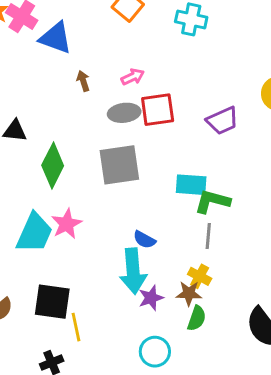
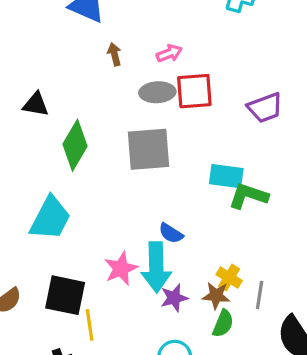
pink star: (67, 224) -> (121, 269), moved
gray line: (208, 236) -> (260, 295), moved

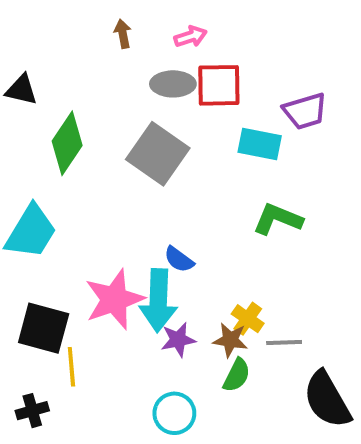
gray square: (149, 149) -> (158, 154), turned 36
cyan rectangle: (226, 176) -> (260, 144), moved
pink star: (121, 269) -> (114, 299), size x1.4
gray line: (260, 295) -> (284, 343), turned 76

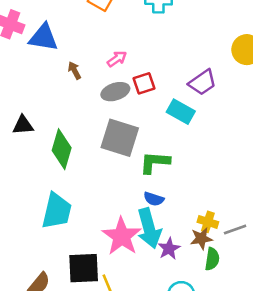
red square: (219, 85) -> (144, 83), size x0.7
cyan rectangle: (260, 144) -> (181, 112), turned 36
green L-shape: (278, 219) -> (155, 162), moved

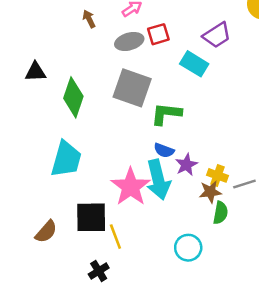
purple star: (169, 249) -> (186, 165), moved

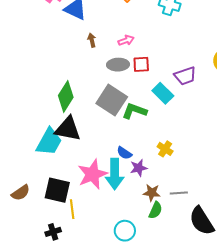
black triangle: (35, 72) -> (68, 129), moved, size x1.6
green L-shape: (166, 114) -> (134, 111), moved
yellow cross: (217, 175) -> (165, 149), moved

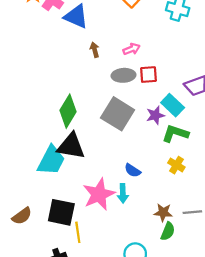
green L-shape: (134, 111) -> (175, 134), moved
purple star: (139, 168) -> (155, 115), moved
cyan arrow: (115, 174) -> (123, 193), size x0.6

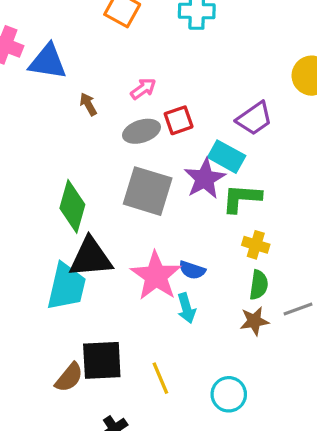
purple star: (155, 115) -> (205, 179), size x1.4
pink star: (99, 194) -> (156, 276), moved
brown semicircle: (22, 216) -> (69, 377), moved
green semicircle: (168, 231) -> (259, 285), moved
yellow line: (78, 232) -> (160, 378), moved

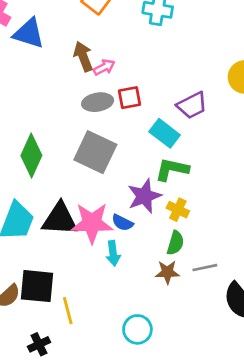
brown arrow: (88, 104) -> (83, 56), moved, size x1.5
purple star: (205, 179) -> (144, 196), moved
black triangle: (91, 257) -> (60, 219), moved
pink star: (156, 276) -> (92, 223), turned 30
yellow line: (160, 378) -> (68, 311), moved

